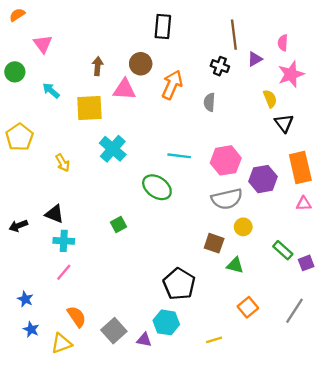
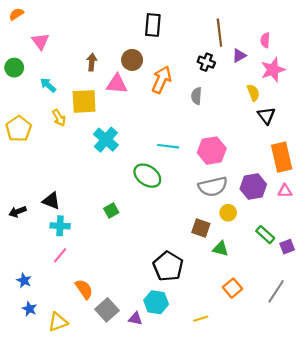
yellow arrow: (63, 163) -> (59, 118), moved
purple hexagon: (263, 179) -> (253, 187), moved
orange semicircle: (77, 317) -> (84, 289), moved

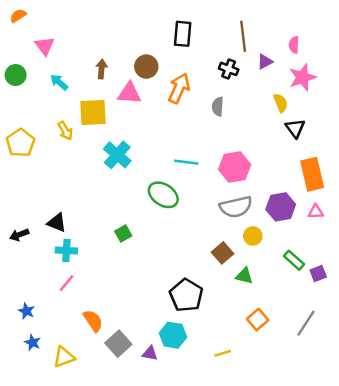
black rectangle: (153, 25) -> (183, 34), moved
cyan arrow: (48, 85) -> (59, 82), moved
brown square: (201, 228) -> (223, 253), turned 30

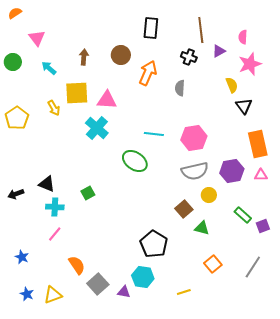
pink triangle: (129, 93) -> (107, 100), moved
green square: (123, 234) -> (88, 193), moved
blue star: (33, 342) -> (27, 294), moved

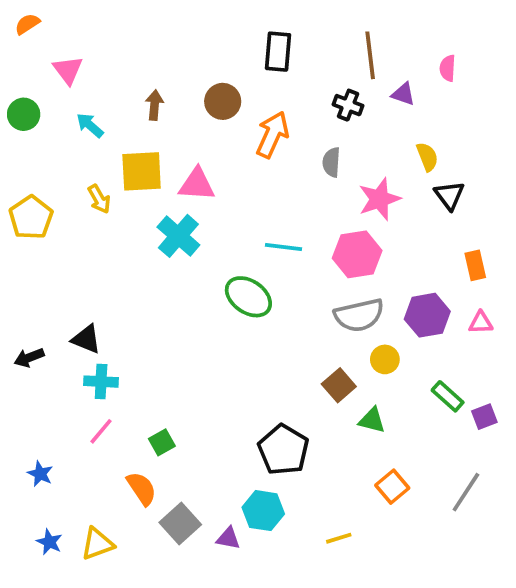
purple triangle: (219, 51) -> (403, 94), turned 48
pink star: (250, 64) -> (379, 199), moved
orange rectangle: (258, 144) -> (475, 265), size x0.6
green square: (88, 193) -> (162, 442), moved

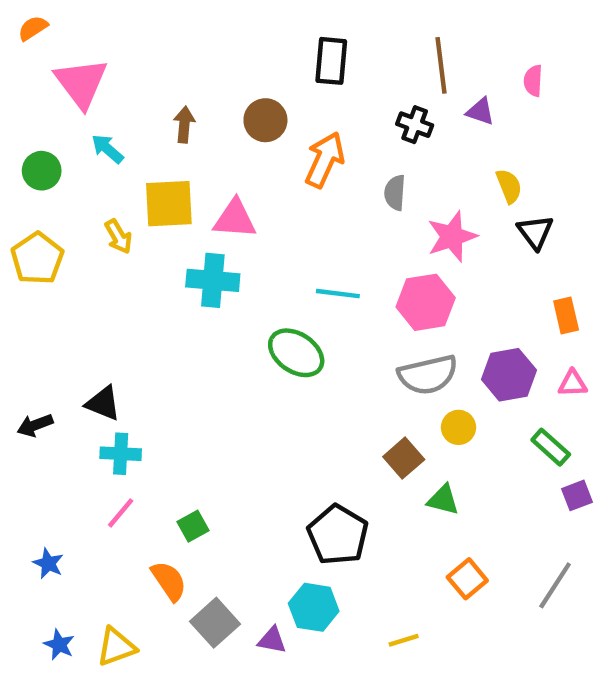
pink triangle: (68, 70) -> (81, 83), size x1.5
green circle: (24, 114) -> (42, 171), moved
cyan cross: (178, 236) -> (213, 280), turned -36
green rectangle: (448, 396) -> (551, 447), moved

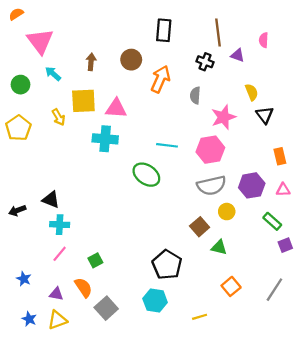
purple triangle: (272, 640) -> (56, 294), moved

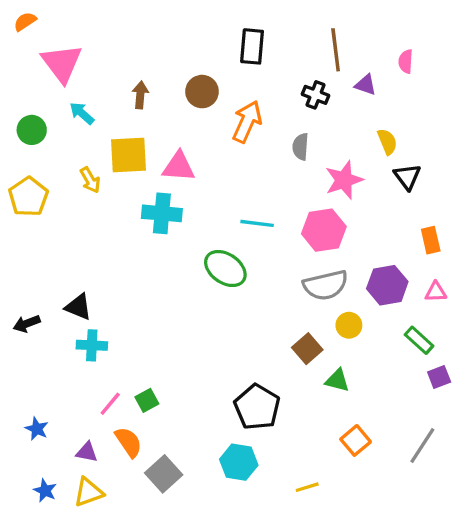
pink line: (60, 254) -> (110, 404), moved

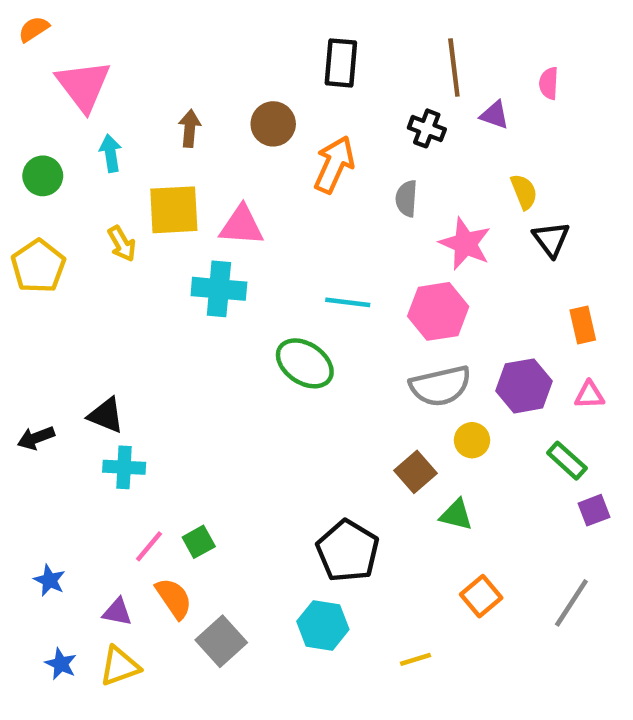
cyan arrow: (82, 113) -> (111, 153), turned 40
pink star: (344, 180) -> (465, 244), turned -30

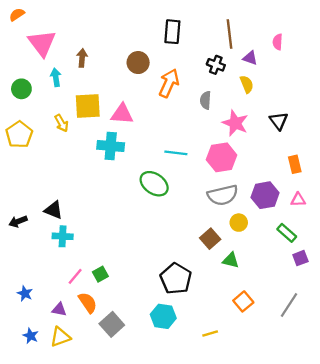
brown arrow: (190, 128) -> (82, 58), moved
yellow semicircle: (524, 192) -> (247, 84), moved

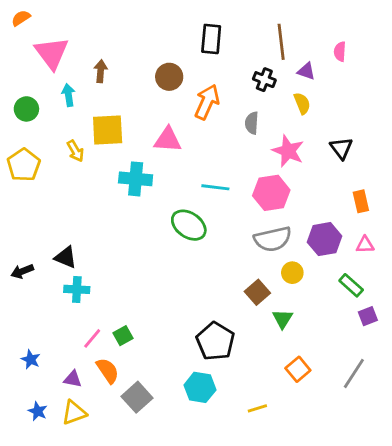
pink triangle: (122, 114) -> (168, 140), moved
green triangle: (231, 260) -> (283, 319), turned 48

